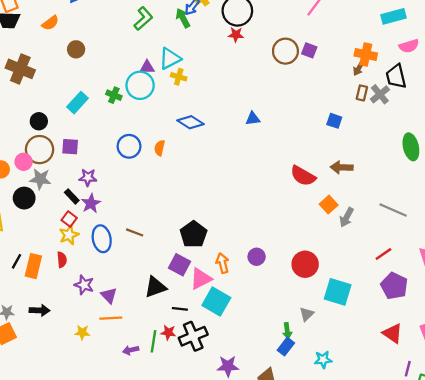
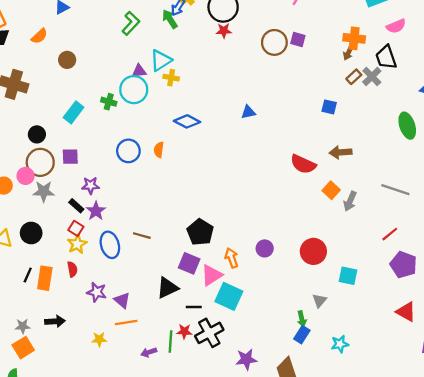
brown rectangle: (362, 93) -> (354, 77), turned 40
black circle: (24, 198) -> (31, 233), moved
cyan square: (338, 292) -> (348, 276), size x0.7

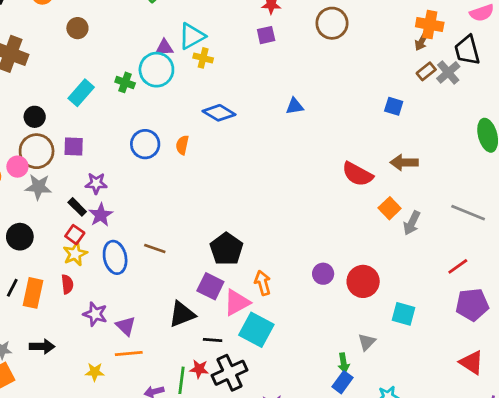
purple square: (298, 39) -> (266, 35), moved, turned -32
purple circle: (265, 248) -> (323, 274), moved
purple pentagon: (404, 265) -> (472, 305), turned -30

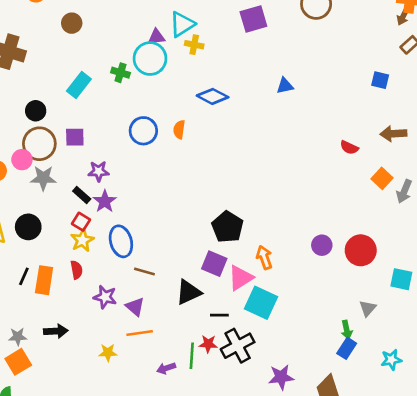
purple square: (266, 35) -> (253, 19), size x1.5
red semicircle: (357, 174) -> (349, 148), size x0.6
brown line: (155, 249) -> (144, 272), moved

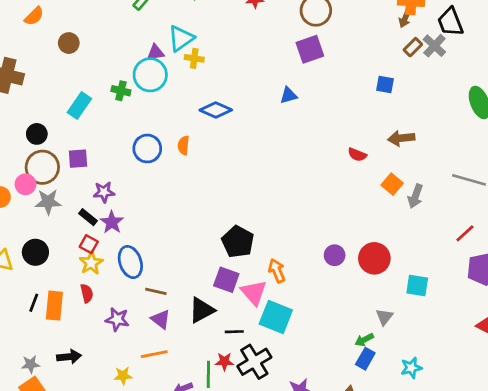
purple square: (253, 19) -> (310, 49), moved
pink triangle: (241, 278) -> (254, 293), turned -36
purple triangle: (135, 307) -> (161, 319), moved
green arrow: (347, 330) -> (364, 340), turned 78

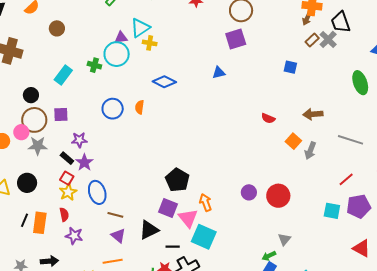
brown arrow: (401, 138) -> (313, 114), moved
cyan square: (417, 286) -> (332, 211), moved
purple star: (117, 319) -> (74, 236), moved

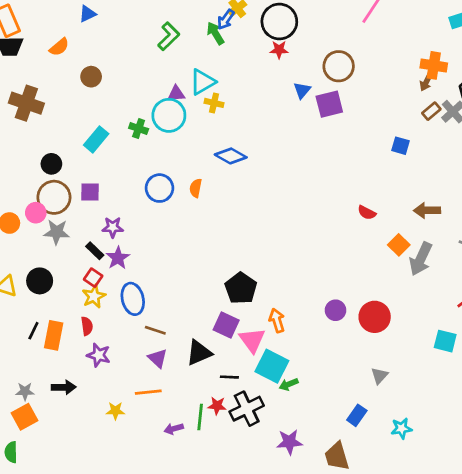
blue triangle: (219, 73) -> (302, 90), moved, turned -40
gray arrow: (310, 151) -> (421, 259), size x1.4
green arrow: (269, 256) -> (289, 384), moved

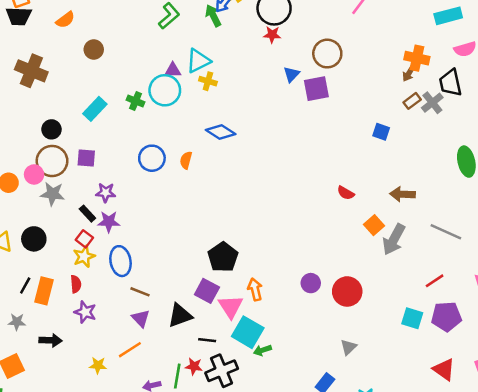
purple star: (118, 258) -> (109, 222), turned 30
gray star: (25, 391) -> (17, 322), moved
orange line: (148, 392) -> (130, 350), turned -30

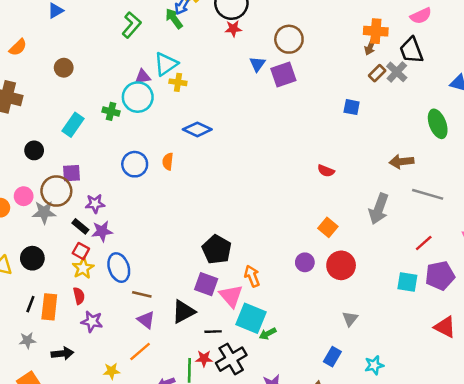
orange semicircle: (65, 20) -> (18, 47), moved
brown circle: (52, 161) -> (56, 191), moved
brown arrow: (402, 194) -> (401, 162), moved
orange square: (374, 225) -> (328, 227), moved

